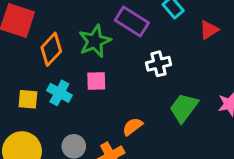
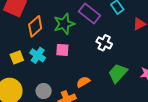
white cross: (158, 64) -> (104, 43), turned 35
yellow square: (28, 99) -> (17, 57), turned -32

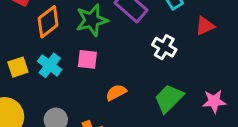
white cross: (104, 43) -> (164, 47), moved
orange semicircle: (83, 82) -> (116, 92), moved

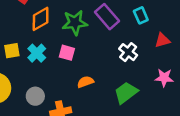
pink star: (214, 101) -> (164, 78), moved

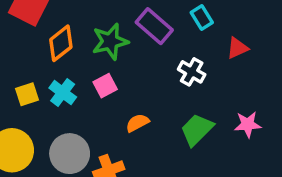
pink square: (67, 53) -> (105, 86), turned -35
pink star: (164, 78) -> (248, 124), moved
gray circle: (35, 96) -> (70, 154), size x1.5

